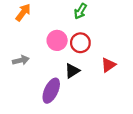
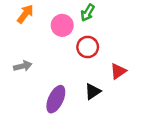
pink circle: (57, 40) -> (62, 25), moved
black triangle: (72, 71) -> (93, 92), moved

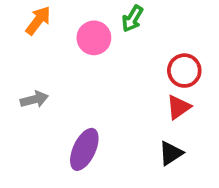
red circle: (88, 47) -> (184, 71), moved
black triangle: (93, 92) -> (171, 153), moved

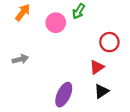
red triangle: (179, 107) -> (97, 67), moved
purple ellipse: (84, 149) -> (64, 95), moved

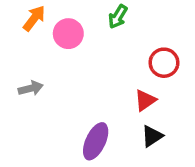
pink circle: (56, 23) -> (68, 34), moved

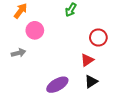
pink circle: (68, 34) -> (35, 30), moved
purple ellipse: (96, 141) -> (57, 85), turned 35

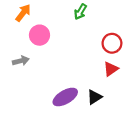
red triangle: (87, 60) -> (111, 69), moved
black triangle: (91, 82) -> (94, 97), moved

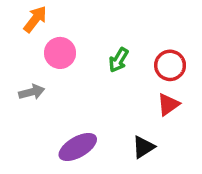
green arrow: (80, 12) -> (119, 60), moved
purple ellipse: (65, 97) -> (78, 147), moved

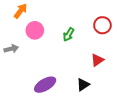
red circle: (170, 65) -> (102, 25), moved
gray arrow: (32, 92) -> (11, 49), moved

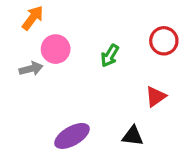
gray arrow: (11, 49) -> (31, 69), moved
black triangle: (83, 85) -> (133, 136), turned 40

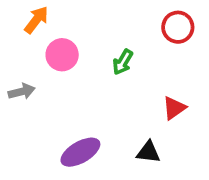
red circle: (164, 41) -> (178, 27), moved
gray arrow: (31, 69) -> (22, 91), moved

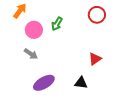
green arrow: (123, 62) -> (57, 24), moved
gray arrow: (22, 91) -> (31, 54), moved, turned 48

